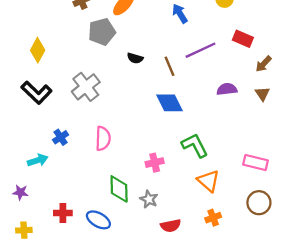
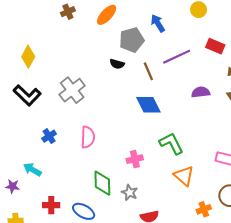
gray pentagon: (102, 32) -> (132, 40), moved
cyan arrow: (38, 160) -> (32, 170), moved, turned -132
orange cross: (213, 218) -> (204, 209), moved

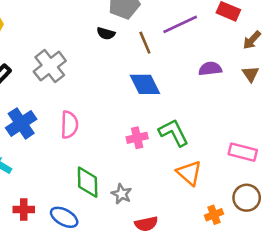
blue cross: (49, 136) -> (21, 123), size x1.6
pink cross: (135, 159) -> (137, 138), moved

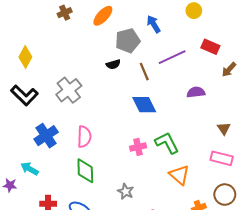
black semicircle: (106, 34) -> (113, 64), turned -32
brown triangle: (251, 74) -> (224, 128), moved
green diamond: (88, 182) -> (85, 171), moved

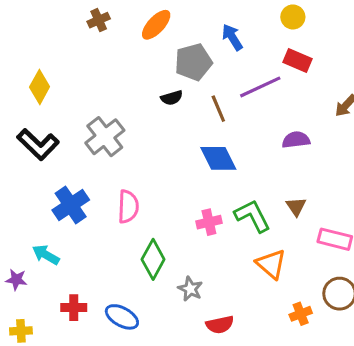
red rectangle: (210, 47) -> (298, 60), moved
brown triangle: (224, 128) -> (296, 207), moved
green diamond: (85, 171) -> (153, 259), moved, turned 30

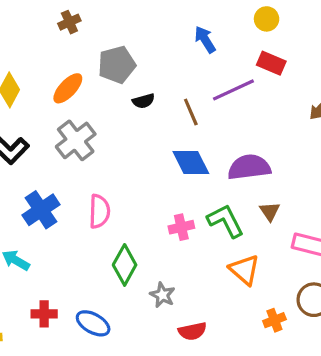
orange ellipse: (156, 25) -> (68, 88), moved
gray pentagon: (193, 62) -> (117, 65), moved
purple semicircle: (296, 140) -> (249, 167), moved, size x1.5

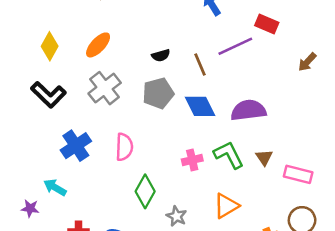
gray pentagon: (117, 65) -> (158, 93), moved
brown triangle: (270, 211) -> (264, 157), moved
orange triangle: (244, 270) -> (226, 206), moved, turned 48

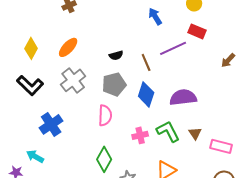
blue diamond: (200, 106) -> (146, 94), turned 45
pink semicircle: (124, 147) -> (105, 115), moved

